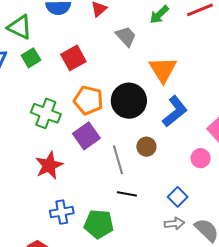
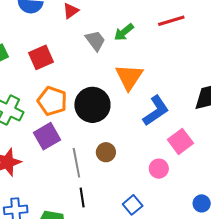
green arrow: (159, 15) -> (124, 32), moved
blue L-shape: (175, 111) -> (156, 111), moved
black line: (127, 194) -> (82, 197), turned 66

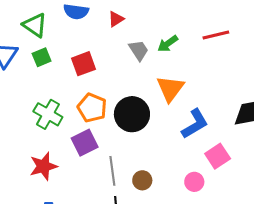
brown circle: (106, 152) -> (142, 180), moved

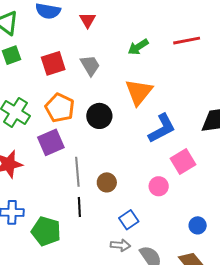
red triangle: (116, 19) -> (88, 20), turned -30
gray trapezoid: (139, 50) -> (90, 65), moved
black circle: (132, 114) -> (99, 116), size x0.7

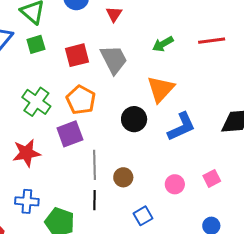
gray trapezoid: (90, 65) -> (114, 59), size x1.4
black circle: (99, 116) -> (134, 119), moved
pink square: (183, 162) -> (212, 178), moved, size x0.7

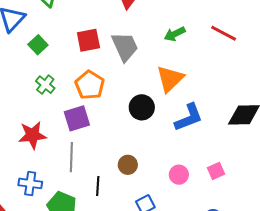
red line: (212, 41) -> (224, 33), turned 32
green square: (36, 44) -> (38, 45), moved, turned -30
green cross: (36, 102) -> (45, 85), size x0.7
gray line: (95, 165) -> (71, 157), moved

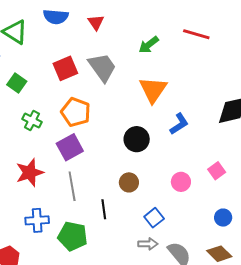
black circle: (142, 107) -> (137, 139), moved
blue L-shape: (189, 117) -> (179, 124), size x0.7

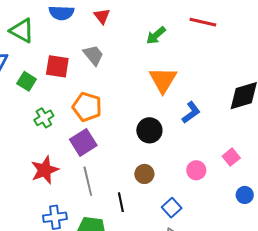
gray trapezoid: (102, 67) -> (93, 55), moved, size x0.7
red square: (65, 68) -> (57, 66), moved, turned 35
green cross: (32, 120) -> (44, 118), turned 36
blue circle: (223, 218) -> (245, 195), moved

